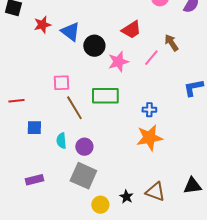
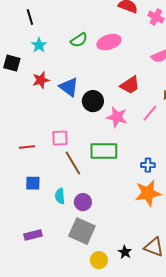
pink star: (118, 62) -> (117, 117), turned 30
red line: (16, 101) -> (27, 147), moved

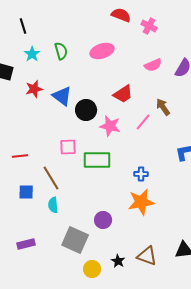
green semicircle: (79, 40) -> (61, 51), moved, turned -72
pink square: (60, 138) -> (68, 147), moved
brown line: (73, 163) -> (51, 178), moved
purple circle: (83, 202) -> (103, 220), moved

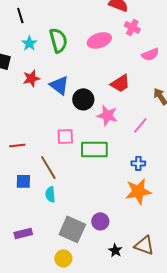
pink cross: (149, 26) -> (132, 27), moved
green semicircle: (61, 51) -> (58, 40), size x1.4
pink line: (143, 122) -> (140, 125), moved
purple circle: (103, 220) -> (100, 221), moved
yellow circle: (92, 269) -> (63, 258), moved

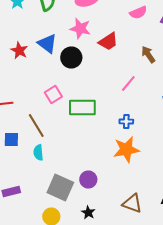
red star: (31, 78) -> (19, 50), moved, turned -30
pink star: (107, 115) -> (80, 28), moved
pink square: (65, 136) -> (53, 94), turned -30
black star: (115, 250) -> (88, 212), moved

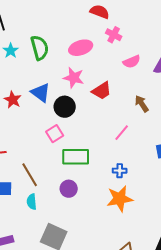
pink square: (53, 94) -> (55, 134), moved
purple circle: (88, 180) -> (69, 189), moved

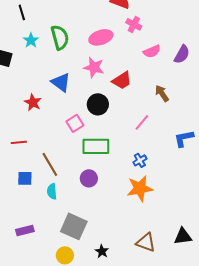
red star: (13, 100) -> (33, 102), moved
black circle: (65, 107) -> (98, 104), moved
blue cross: (120, 171) -> (140, 160), turned -32

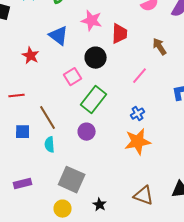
red trapezoid: (122, 80) -> (120, 34), turned -55
green rectangle: (96, 146) -> (94, 100), turned -52

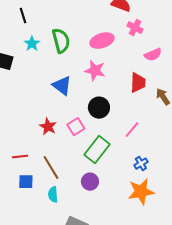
red trapezoid: (120, 34) -> (138, 83), moved
red star: (31, 56) -> (48, 127), moved
pink line: (140, 76) -> (132, 130), moved
red line: (17, 96) -> (20, 157), moved

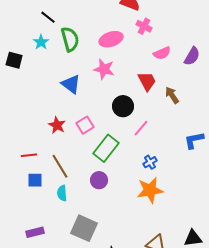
black line: (23, 16) -> (48, 17), moved, turned -35
red trapezoid: (138, 83) -> (147, 81), turned -30
black circle: (99, 108) -> (123, 106), moved

